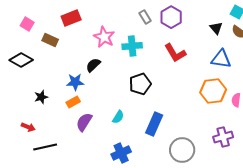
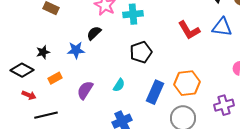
red L-shape: (175, 53) -> (189, 30), moved
black diamond: (21, 60) -> (22, 70), moved
orange hexagon: (213, 91) -> (187, 83), moved
black star: (41, 97) -> (43, 52), moved
orange rectangle: (73, 102) -> (55, 78), moved

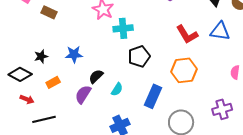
cyan cross: (133, 14) -> (123, 28), moved
black semicircle: (94, 33) -> (96, 76), moved
orange hexagon: (187, 83) -> (184, 70), moved

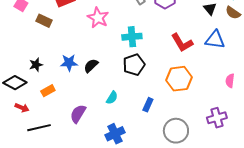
cyan cross: (123, 28) -> (132, 37), moved
black semicircle: (96, 76) -> (91, 66), moved
purple semicircle: (83, 94) -> (78, 114), moved
blue rectangle: (153, 96) -> (148, 105), size x0.6

